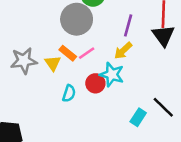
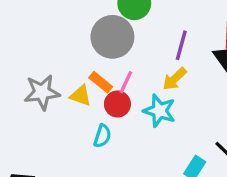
pink line: (87, 53) -> (126, 82), turned -30
yellow triangle: (53, 63) -> (81, 96), turned -36
red circle: (95, 83) -> (117, 104), moved

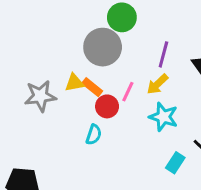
pink line: (126, 82) -> (128, 92), moved
yellow triangle: (81, 96) -> (74, 83), moved, turned -30
cyan star: (159, 111) -> (163, 117), moved

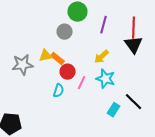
gray circle: (103, 47) -> (64, 32), size x0.6
purple line: (163, 54) -> (104, 25), moved
pink line: (128, 92) -> (82, 83), moved

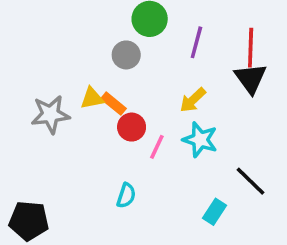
cyan semicircle: (58, 91) -> (126, 196), moved
cyan rectangle: (114, 110) -> (214, 212), moved

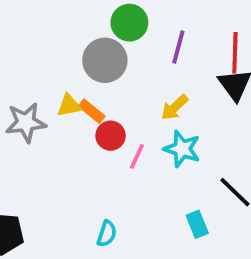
gray circle: (126, 55) -> (105, 60), size x1.5
cyan semicircle: (126, 196) -> (107, 234), moved
cyan rectangle: (214, 212) -> (197, 224), turned -55

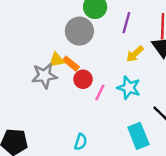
yellow arrow: (175, 107) -> (135, 54), moved
gray star: (26, 122) -> (44, 76), moved
cyan rectangle: (197, 224) -> (138, 136), size x1.5

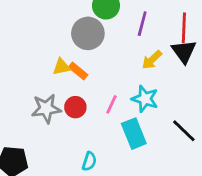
gray star: (44, 76) -> (46, 109), moved
red circle: (83, 79) -> (75, 107), moved
cyan rectangle: (138, 136) -> (134, 134), moved

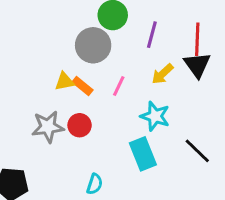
pink line: (112, 104) -> (119, 86), moved

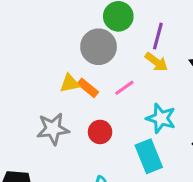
yellow arrow: (162, 74) -> (156, 62), moved, turned -100
pink line: (119, 86) -> (124, 88), turned 30
red circle: (80, 125) -> (100, 132), moved

